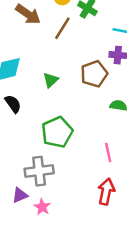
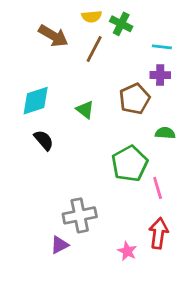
green triangle: (51, 80) -> (85, 110), turned -35
green pentagon: (57, 132) -> (130, 164), moved
pink star: (42, 207) -> (127, 251), moved

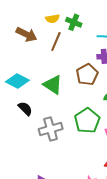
cyan diamond: (36, 101) -> (17, 81), turned 50
green triangle: (85, 110) -> (53, 85), size x1.5
gray cross: (80, 215) -> (51, 129), moved

